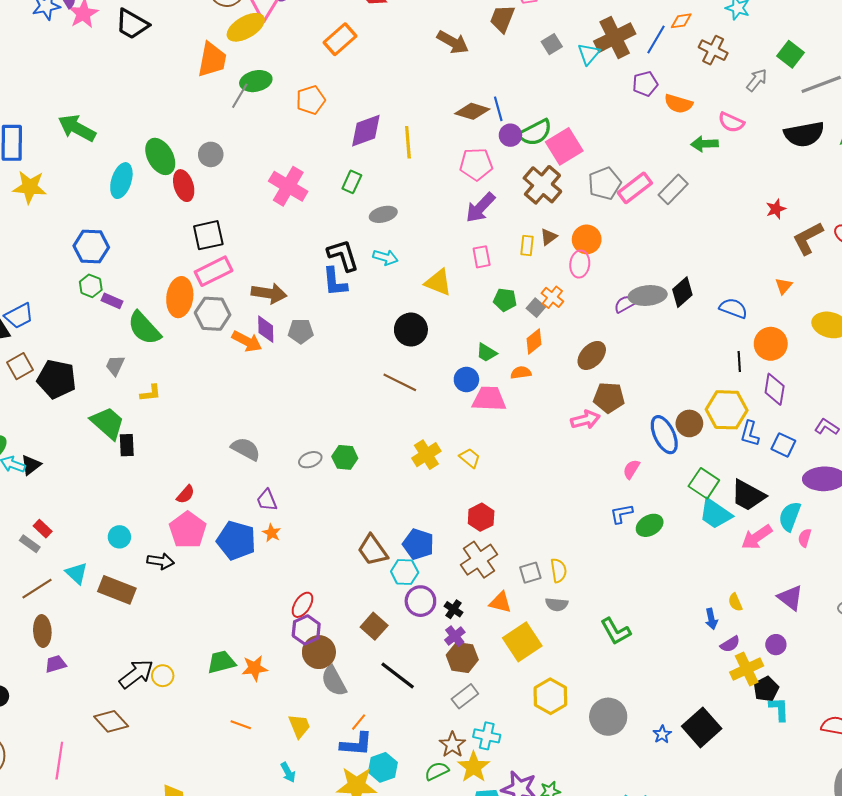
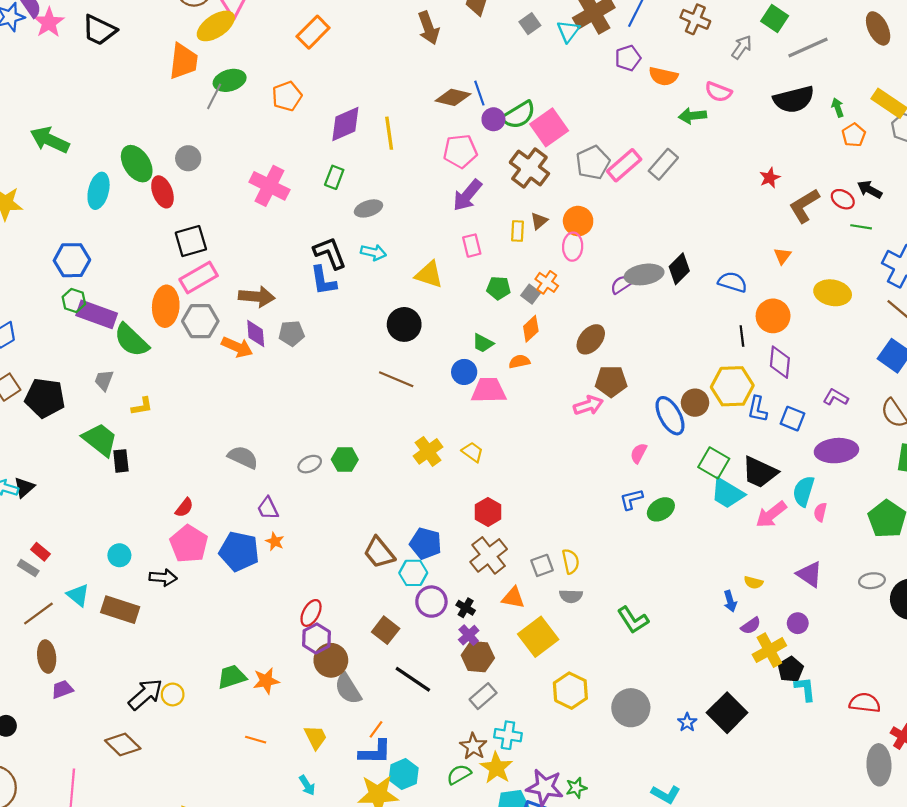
brown arrow: (453, 42) -> (428, 28), turned 44
purple rectangle: (112, 301) -> (97, 314), size x1.8
yellow semicircle: (735, 602) -> (753, 582), turned -48

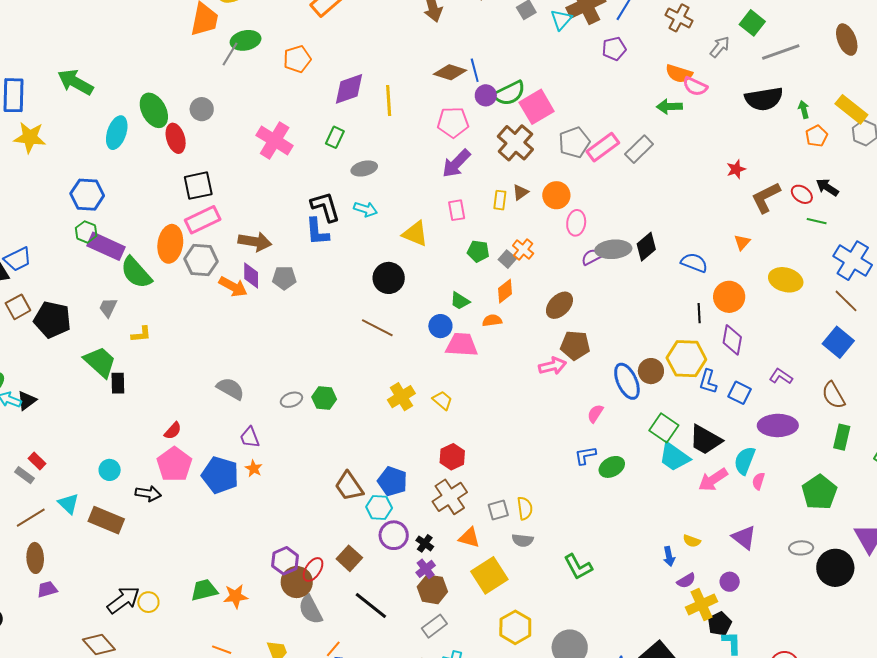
orange semicircle: (663, 76) -> (679, 74), moved
pink ellipse: (573, 247) -> (576, 223), moved
red ellipse: (311, 613) -> (313, 570), moved

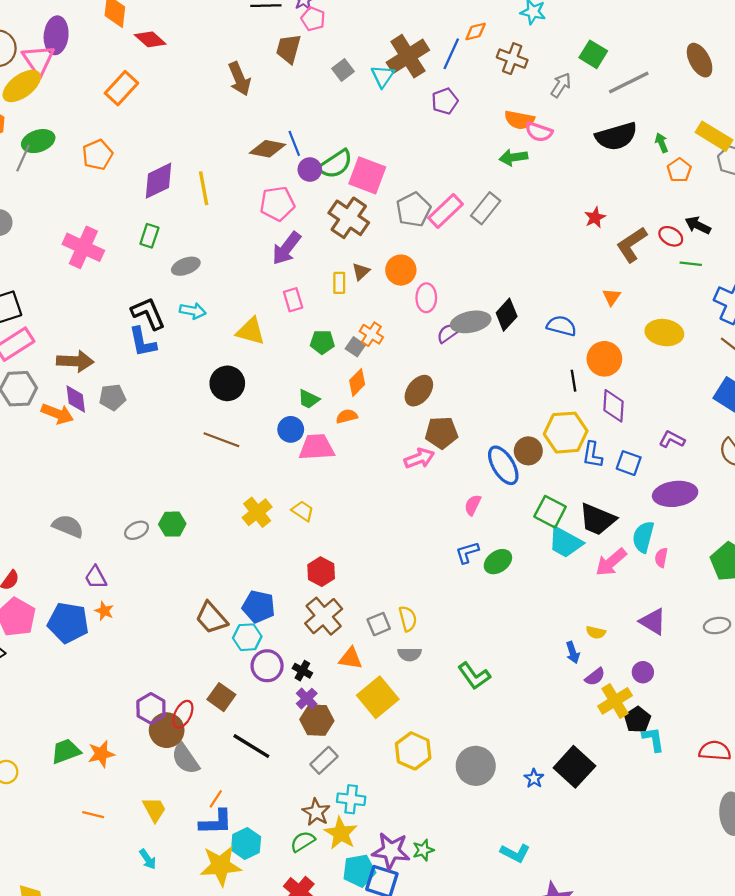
pink square: (537, 107) -> (367, 175), turned -32

